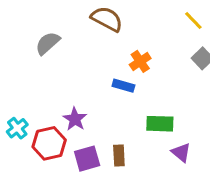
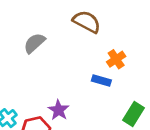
green rectangle: (160, 124) -> (134, 114), turned -60

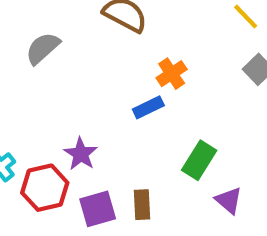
blue rectangle: (101, 81) -> (148, 107), turned -42

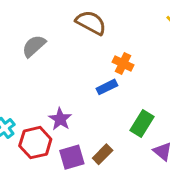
orange cross: (172, 74) -> (123, 64), turned -30
brown rectangle: (142, 205) -> (103, 154), turned 48

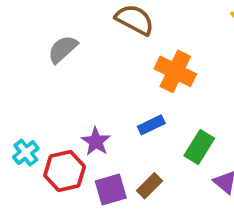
orange cross: (123, 64) -> (175, 71), size x1.5
blue rectangle: (107, 87) -> (151, 125), moved

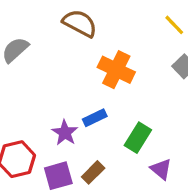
purple star: (96, 141) -> (65, 133), moved

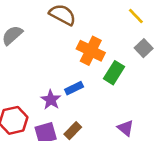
green rectangle: (138, 138) -> (114, 73), moved

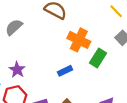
purple star: (51, 100) -> (17, 70), moved

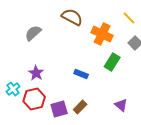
orange cross: (79, 40) -> (102, 34), moved
blue rectangle: (65, 71) -> (81, 74), turned 48

